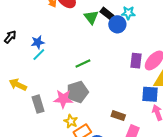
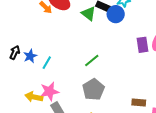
blue star: (38, 42) -> (30, 56), moved
pink star: (63, 99) -> (49, 91), moved

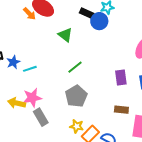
green triangle: (89, 14) -> (65, 35), moved
purple rectangle: (143, 45) -> (121, 78), moved
cyan line: (47, 63) -> (30, 69), turned 40

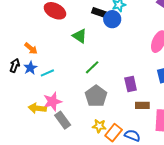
orange arrow: (29, 14) -> (31, 48), moved
purple rectangle: (121, 78) -> (131, 84), moved

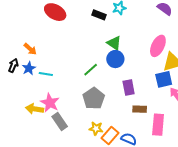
blue circle: (112, 19) -> (115, 59), moved
green triangle: (80, 36) -> (114, 43), moved
cyan line: (47, 73) -> (46, 74), turned 32
pink star: (52, 102) -> (50, 103), turned -30

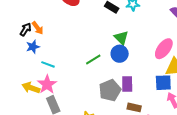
black arrow: (13, 65) -> (26, 29), moved
cyan line: (46, 74) -> (48, 64), moved
gray pentagon: (94, 98) -> (110, 90), moved

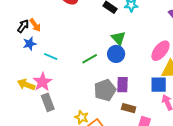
cyan line: (48, 64) -> (51, 56), moved

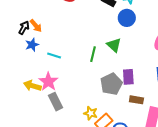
green triangle: (118, 38) -> (114, 45), moved
blue circle: (116, 54) -> (127, 18), moved
green line: (90, 59) -> (93, 54), turned -42

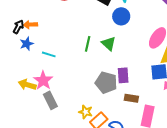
orange arrow: (36, 26) -> (30, 25), turned 128
green line: (93, 54) -> (88, 44), moved
gray pentagon: (111, 84) -> (106, 83), turned -30

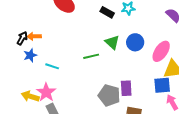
blue circle: (121, 16) -> (135, 42), moved
green line: (88, 44) -> (91, 56), turned 63
green triangle: (109, 44) -> (112, 42), moved

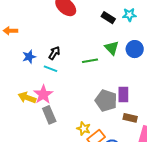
orange arrow: (34, 36) -> (10, 31), moved
black arrow: (22, 38) -> (54, 53), moved

